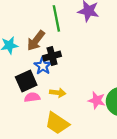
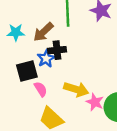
yellow arrow: (58, 93) -> (76, 89), moved, size x1.5
pink semicircle: (32, 97) -> (41, 89), moved, turned 56

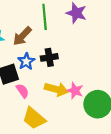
black cross: (57, 50) -> (49, 57), moved
pink star: (95, 102) -> (75, 91), moved

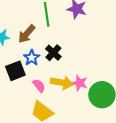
black cross: (49, 57) -> (53, 53), turned -35
pink semicircle: (22, 91) -> (39, 86), moved

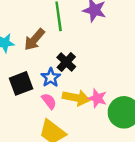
blue star: (32, 58) -> (51, 77), moved

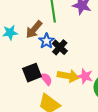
blue star: (51, 77) -> (46, 41), moved
black square: (21, 83) -> (32, 73), moved

